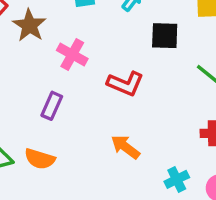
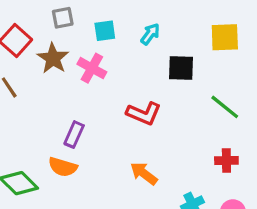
pink cross: (72, 54) -> (92, 68), moved
orange semicircle: (40, 159) -> (63, 167), moved

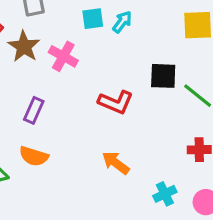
cyan square: (105, 31) -> (93, 19), moved
black square: (181, 68) -> (163, 76), moved
purple rectangle: (74, 135) -> (34, 110), moved

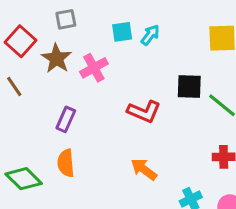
pink cross: (63, 56) -> (94, 68), turned 32
orange semicircle: (34, 156) -> (66, 163), turned 68

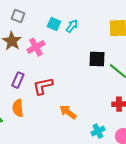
gray square: (66, 19) -> (18, 16), turned 32
cyan square: (122, 32) -> (54, 24), turned 32
red L-shape: (144, 112) -> (43, 86), moved, turned 145

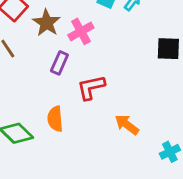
purple rectangle: (18, 80) -> (59, 63), moved

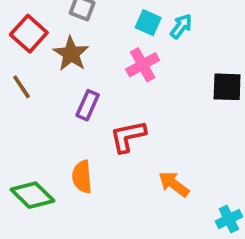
pink cross: (81, 31) -> (143, 65), moved

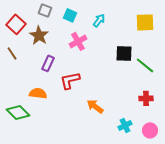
cyan square: (148, 23) -> (70, 15), moved
orange semicircle: (82, 177) -> (38, 93), moved, turned 102

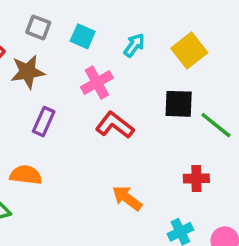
yellow square: (145, 22) -> (189, 50), moved, turned -36
brown star: (39, 35) -> (28, 72), turned 30
red L-shape: (70, 80) -> (115, 125), moved, turned 50
red cross: (146, 98) -> (196, 178), moved

